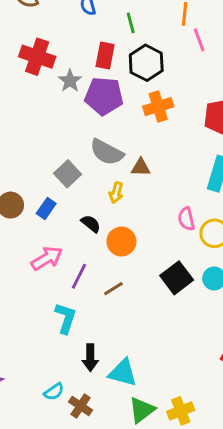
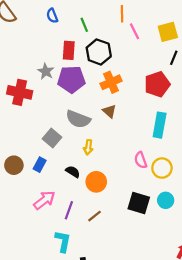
red cross: (37, 57) -> (20, 92), moved
brown triangle: (141, 167) -> (109, 111), moved, turned 48
black square: (177, 278) -> (139, 203), turned -30

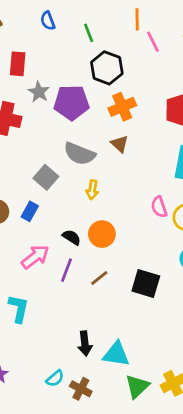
red rectangle: (69, 50) -> (18, 64), moved
black semicircle: (73, 172) -> (72, 237), moved
black square: (139, 203) -> (146, 283), moved
cyan L-shape: (63, 241) -> (19, 309), moved

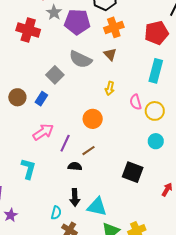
yellow arrow: (92, 190) -> (110, 88), moved
black semicircle: (72, 237) -> (75, 166), moved, turned -32
black square: (146, 283) -> (133, 172), moved
cyan semicircle: (55, 378) -> (56, 213), moved, turned -40

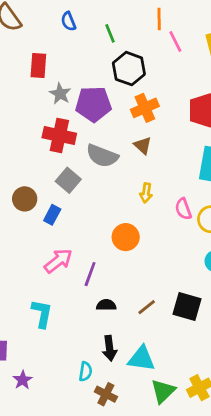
red cross: (28, 30) -> (59, 135), moved
brown circle: (17, 97) -> (25, 199), moved
brown line: (88, 151) -> (147, 307), moved

